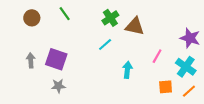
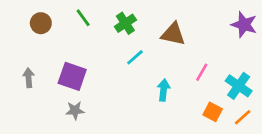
green cross: (110, 18) -> (125, 23), moved
purple star: (190, 38) -> (244, 25), moved
gray arrow: (31, 60) -> (29, 78), moved
orange square: (166, 87) -> (213, 112), turned 32

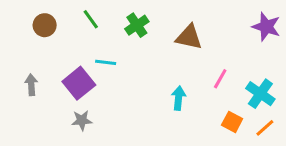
cyan line: (135, 57) -> (106, 62), moved, turned 48
purple square: (72, 76) -> (79, 83), turned 32

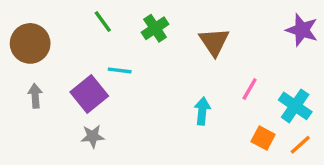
brown circle: (45, 25) -> (30, 43), moved, size x1.5
brown triangle: (189, 37) -> (214, 42), turned 44

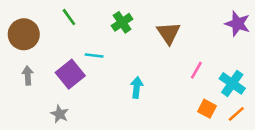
green line: (103, 22) -> (69, 17), moved
cyan arrow: (202, 111) -> (137, 87), moved
gray star: (93, 136) -> (60, 114), moved, turned 30

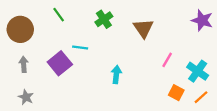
gray star: (60, 114) -> (26, 97), moved

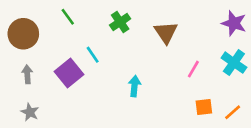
cyan line: (80, 47) -> (93, 55), turned 49
cyan cross: (198, 71) -> (234, 63), moved
orange square: (176, 93) -> (204, 107), turned -35

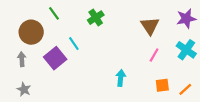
purple star: (234, 23) -> (186, 19), turned -30
brown triangle: (166, 32) -> (150, 26), moved
brown circle: (23, 34) -> (31, 32), moved
cyan arrow: (134, 86) -> (121, 78), moved

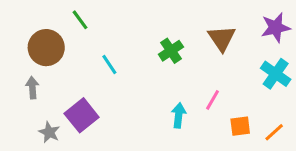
green cross: (96, 18) -> (171, 51), moved
pink line: (154, 55) -> (212, 100), moved
purple square: (55, 58) -> (82, 115), moved
gray star: (24, 89) -> (49, 132), moved

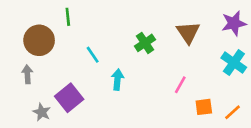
green line: (80, 20) -> (68, 17), turned 30
cyan arrow: (179, 115) -> (117, 80), moved

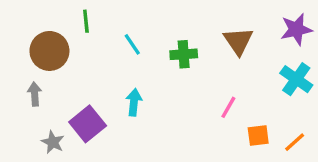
green cross: (145, 43) -> (184, 54), turned 30
cyan line: (93, 55) -> (132, 44), moved
cyan arrow: (117, 80) -> (134, 102), moved

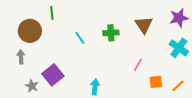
cyan line: (132, 44) -> (80, 38), moved
cyan arrow: (134, 102) -> (95, 87), moved

